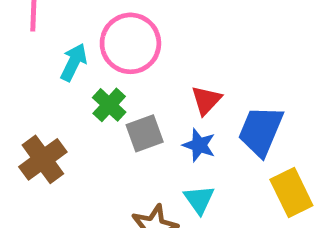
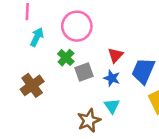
cyan arrow: (74, 62) -> (37, 37), moved

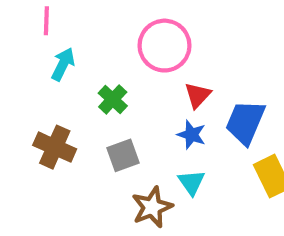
pink circle: (77, 26) -> (164, 46), moved
gray square: (84, 72) -> (123, 155), moved
brown cross: (32, 85) -> (55, 147), turned -30

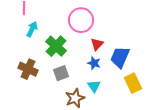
green cross: (113, 99) -> (56, 46), size x1.5

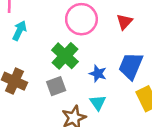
red triangle: (97, 44) -> (124, 22), moved
green cross: (56, 46) -> (65, 56), moved

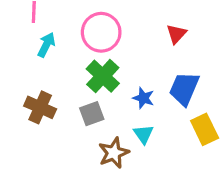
pink circle: (81, 19) -> (101, 32), moved

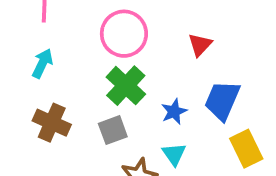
red triangle: (176, 34) -> (200, 45), moved
cyan arrow: (46, 45) -> (42, 63), moved
blue star: (143, 98) -> (174, 112), turned 30

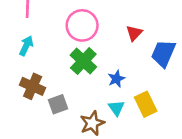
blue trapezoid: (222, 100) -> (163, 53), moved
gray square: (113, 130) -> (58, 104), moved
yellow rectangle: (246, 149) -> (146, 104), moved

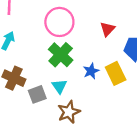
yellow rectangle: (146, 104) -> (116, 73), moved
cyan triangle: (116, 108) -> (59, 86), moved

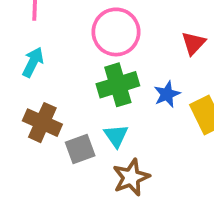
green cross: (61, 55) -> (118, 85), turned 30
blue star: (91, 71) -> (167, 94), moved

